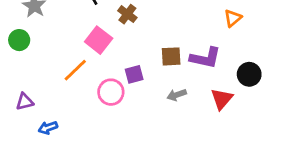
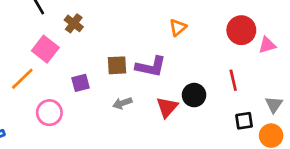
black circle: (249, 74) -> (194, 95), moved
pink circle: (111, 92) -> (49, 113), moved

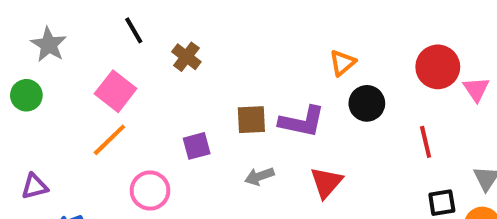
pink triangle: (267, 45) -> (476, 89), turned -48
pink square: (45, 49) -> (116, 91), moved
black circle: (194, 95) -> (367, 103), moved

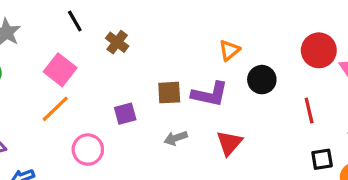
orange triangle: (343, 63) -> (229, 50), moved

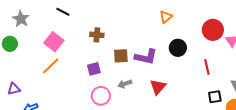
black line: (75, 21) -> (63, 12), turned -32
brown cross: (117, 42) -> (97, 35), moved, turned -32
orange triangle: (229, 50) -> (166, 17), moved
pink circle: (88, 150) -> (101, 96), moved

